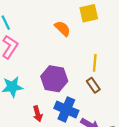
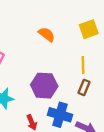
yellow square: (89, 13) -> (89, 29), moved
brown rectangle: (93, 85) -> (84, 87), turned 64

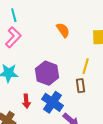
brown rectangle: (84, 87) -> (80, 86), turned -48

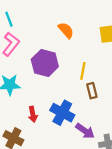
yellow line: (86, 66) -> (83, 71), moved
purple hexagon: (47, 73) -> (45, 63), moved

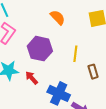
brown rectangle: (92, 91) -> (93, 72), moved
red arrow: (33, 114) -> (32, 78), moved, turned 152

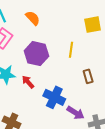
orange semicircle: (58, 17) -> (33, 18), moved
yellow line: (75, 54) -> (71, 50), moved

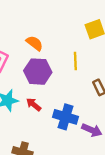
orange semicircle: (33, 18) -> (34, 43), moved

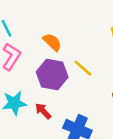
yellow line: (75, 61) -> (83, 68), moved, turned -54

